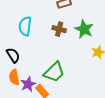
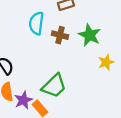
cyan semicircle: (25, 26) -> (36, 23), moved

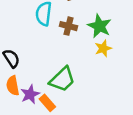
yellow star: (106, 62) -> (103, 48), moved

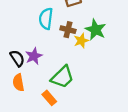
yellow star: (103, 48) -> (81, 41), moved
purple star: (30, 94) -> (34, 56), moved

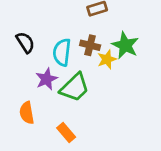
cyan semicircle: (46, 19) -> (62, 52), moved
black semicircle: (17, 58) -> (25, 42), moved
green trapezoid: (62, 77) -> (75, 87), moved

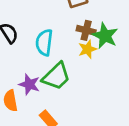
brown cross: (90, 45) -> (86, 30), moved
purple star: (46, 79) -> (29, 84), moved, turned -30

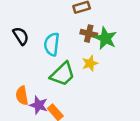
yellow star: (87, 49) -> (90, 63), moved
purple star: (29, 84) -> (39, 105), moved

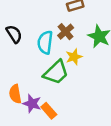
brown cross: (89, 34) -> (66, 32), moved, turned 35
yellow star: (90, 63) -> (74, 57), moved

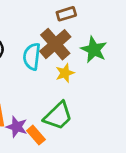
brown cross: (66, 32) -> (55, 44), size x1.6
green trapezoid: (56, 72) -> (58, 116), moved

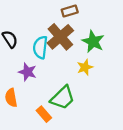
yellow star: (65, 73) -> (85, 67), moved
purple star: (17, 127) -> (27, 72), moved

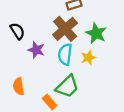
cyan semicircle: (40, 47) -> (65, 54), moved
purple star: (27, 72) -> (36, 50), moved

